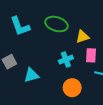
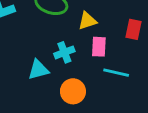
cyan triangle: (31, 75) -> (38, 70), moved

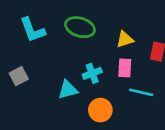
yellow triangle: (87, 21) -> (125, 39), moved

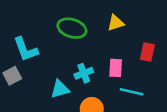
cyan L-shape: (32, 30) -> (26, 49), moved
yellow triangle: (125, 39) -> (116, 23), moved

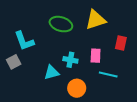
yellow triangle: (116, 23) -> (96, 20), size x1.5
cyan cross: (84, 73) -> (70, 60), turned 32

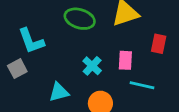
cyan cross: (70, 60) -> (92, 66), turned 32
cyan triangle: (51, 72) -> (59, 92), moved

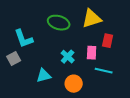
red rectangle: (159, 44) -> (108, 41), moved

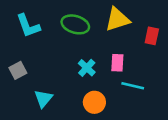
cyan L-shape: (24, 39) -> (28, 26), moved
red rectangle: (108, 41) -> (152, 36), moved
cyan triangle: (44, 76) -> (43, 98), moved, turned -35

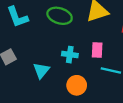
cyan cross: (87, 68) -> (70, 55), turned -35
cyan triangle: (43, 98) -> (41, 70), moved

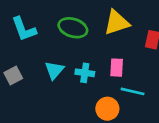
cyan triangle: (41, 70) -> (54, 70), moved
orange circle: (77, 85) -> (107, 109), moved

